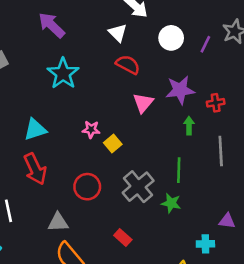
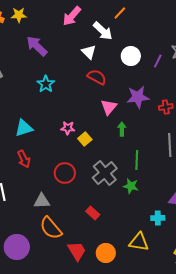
cyan star: (63, 74) -> (46, 84), size x0.7
green arrow: (189, 126) -> (122, 129), moved
red arrow: (35, 169) -> (24, 159), size x0.7

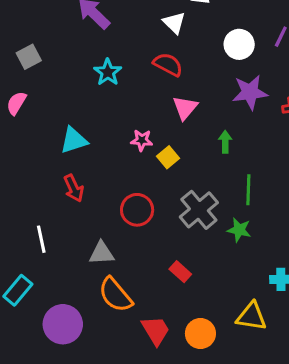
white circle: (131, 56) -> (239, 44), moved
red semicircle: (97, 77) -> (168, 64), moved
pink triangle: (109, 107) -> (185, 108), moved

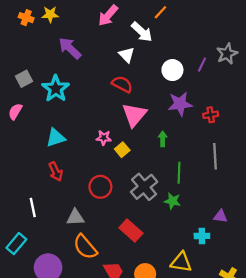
cyan star: (108, 72) -> (56, 89), moved, size x1.4
pink triangle: (185, 108) -> (134, 115), size x1.4
red rectangle: (180, 272) -> (131, 230), size x1.5

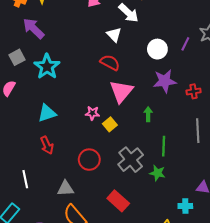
purple arrow: (70, 48) -> (34, 28), moved

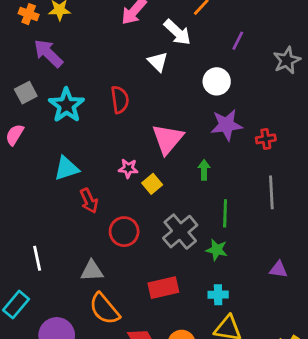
purple line: (185, 44) -> (238, 41), moved
red semicircle: (110, 62) -> (120, 100), moved, turned 54
red arrow: (47, 145) -> (89, 201), moved
red rectangle: (118, 201) -> (163, 288), turned -55
cyan cross: (185, 206) -> (218, 295), moved

